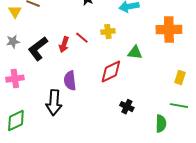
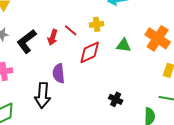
orange cross: (169, 30) -> (158, 38), moved, turned 35
red diamond: (111, 72) -> (90, 52), moved

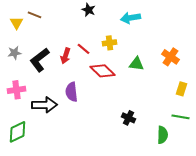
orange cross: (158, 38) -> (170, 57), size x0.7
red diamond: (90, 52) -> (102, 71), turned 70
black arrow: (43, 95) -> (44, 105), moved, turned -95

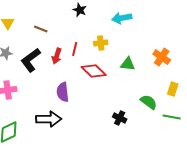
brown line: (34, 15) -> (41, 29), moved
red line: (84, 49) -> (75, 49), turned 64
black arrow: (44, 105) -> (49, 119), moved
green semicircle: (162, 135) -> (149, 102), moved, turned -54

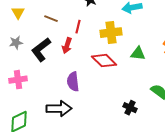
yellow cross: (101, 43) -> (111, 33), size x1.5
red line: (75, 49) -> (78, 27), moved

